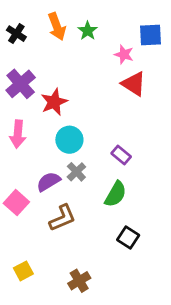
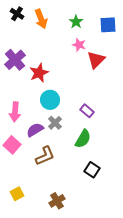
green star: (88, 31) -> (76, 22), moved
black cross: (16, 34) -> (17, 14), moved
pink star: (124, 54) -> (79, 45), moved
red triangle: (134, 84) -> (96, 60), turned 42
pink arrow: (18, 134) -> (15, 112), moved

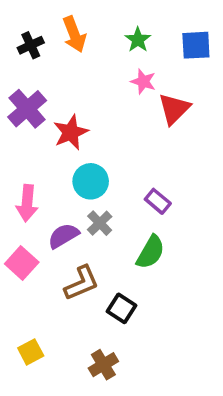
black cross: (17, 14) -> (31, 45), moved, turned 32
black square: (92, 170) -> (121, 308), moved

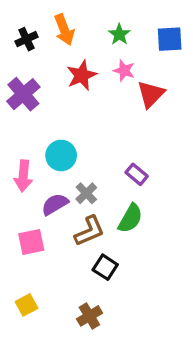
red star: (71, 132) -> (82, 75), moved
cyan circle: (91, 181) -> (61, 155), moved
pink square: (22, 263) -> (31, 242), moved, turned 36
brown L-shape: (82, 283) -> (89, 231), moved

